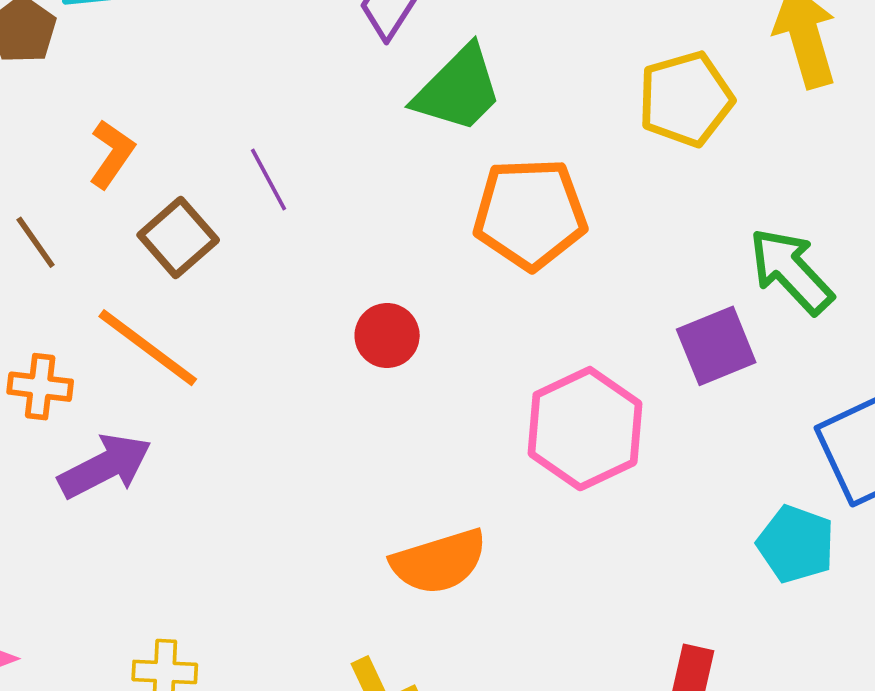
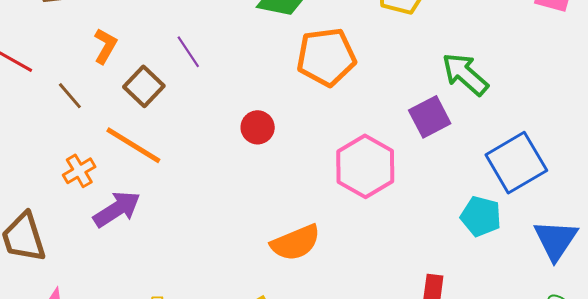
orange cross: (40, 387) -> (79, 171), turned -32

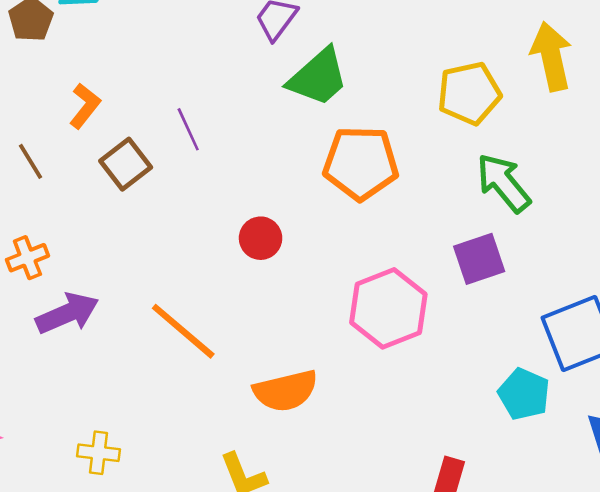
green arrow: (465, 74) -> (503, 183), moved
orange line: (133, 145) -> (183, 331), moved

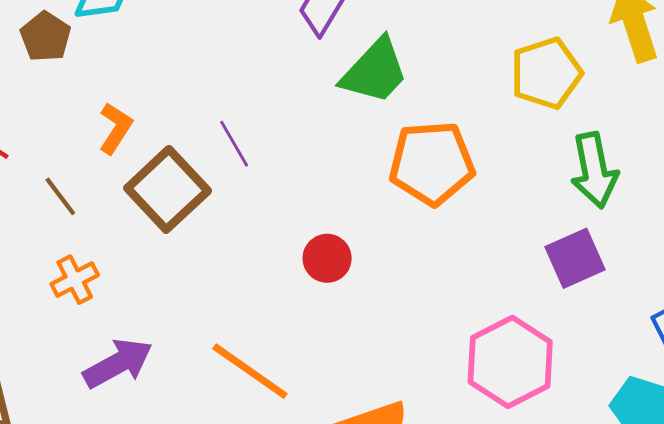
brown square: (126, 164) -> (168, 189), size x1.4
green arrow: (503, 183) -> (594, 170), turned -146
orange cross: (27, 258) -> (75, 280), moved
pink hexagon: (388, 308) -> (510, 362), moved

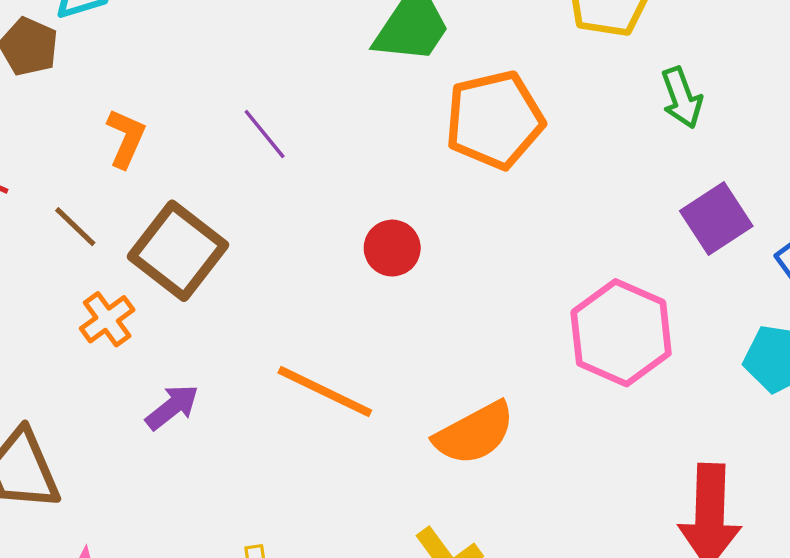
green arrow: (594, 170) -> (682, 98), size x0.7
brown square: (168, 189) -> (178, 251), moved
purple square: (575, 258) -> (716, 219), moved
purple arrow: (118, 363) -> (172, 407), size x0.7

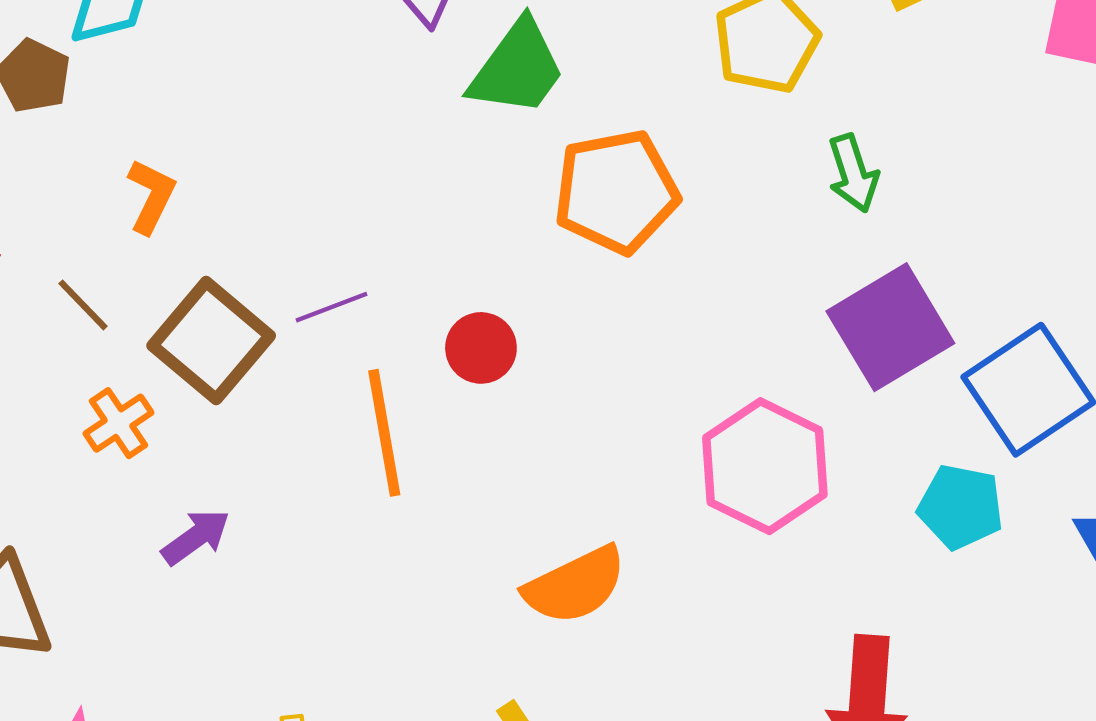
purple line: (265, 134) -> (332, 307), moved, turned -74
purple square: (716, 219) -> (890, 327), size x1.4
orange line: (325, 392) -> (384, 433), moved, turned 52

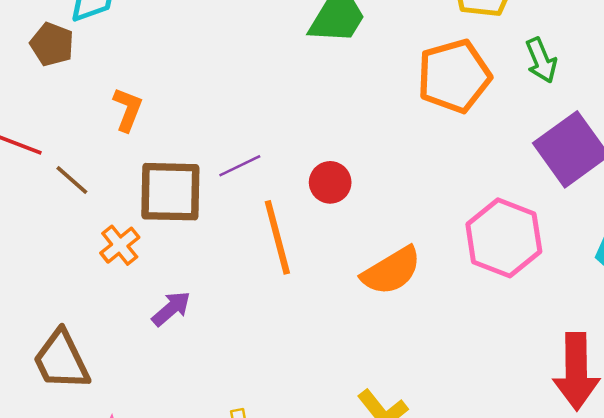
orange pentagon: (616, 192) -> (454, 76), moved
brown line: (83, 305) -> (72, 180), moved
brown square: (211, 341) -> (170, 192), turned -34
orange semicircle: (575, 585) -> (391, 271), moved

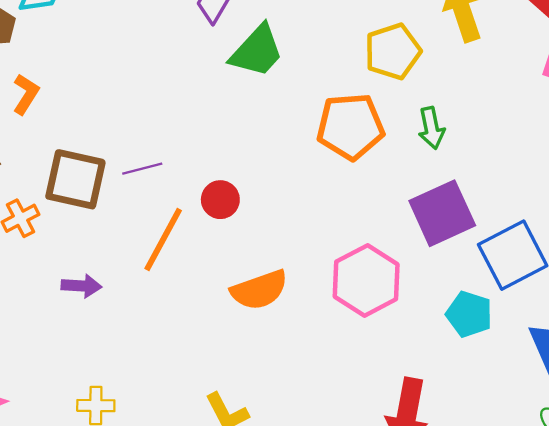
orange L-shape: (128, 109) -> (26, 94), moved
orange line: (277, 237) -> (163, 240), turned 32
purple arrow: (171, 309) -> (81, 286), moved, turned 33

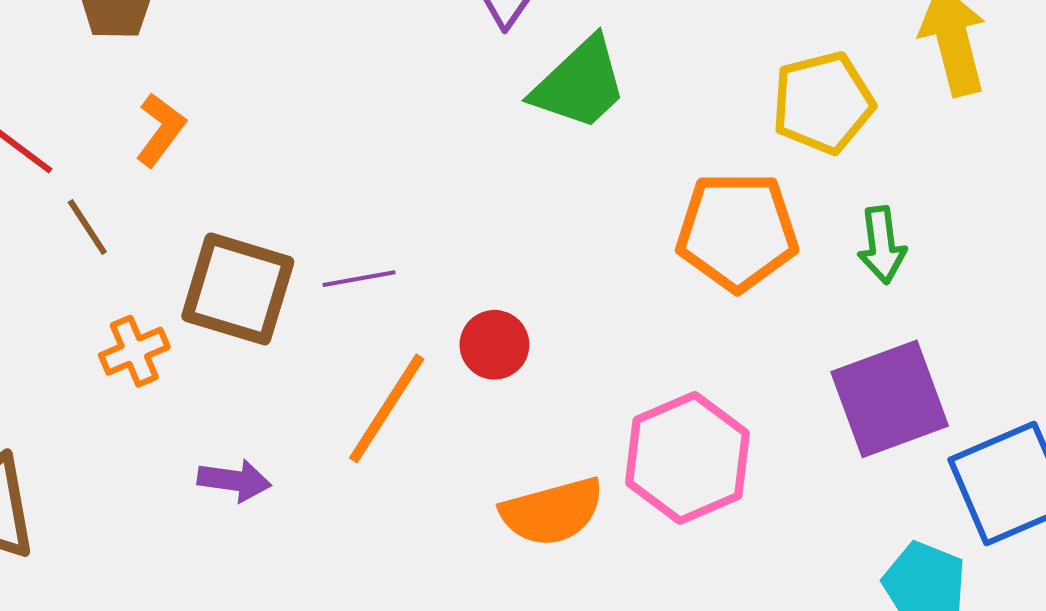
pink hexagon: (366, 280) -> (687, 458), moved

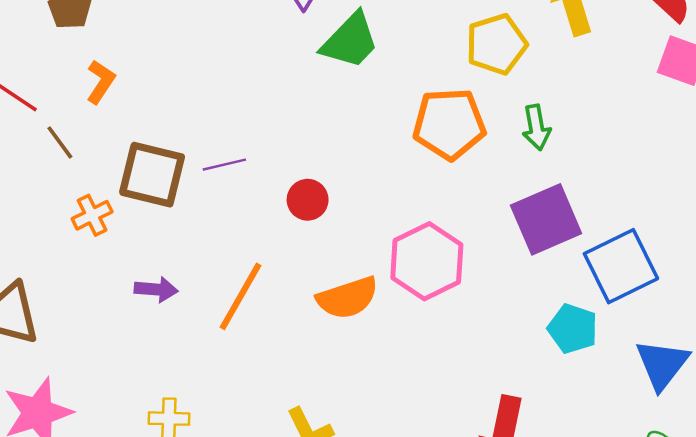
orange line: (387, 408) -> (241, 296), moved

